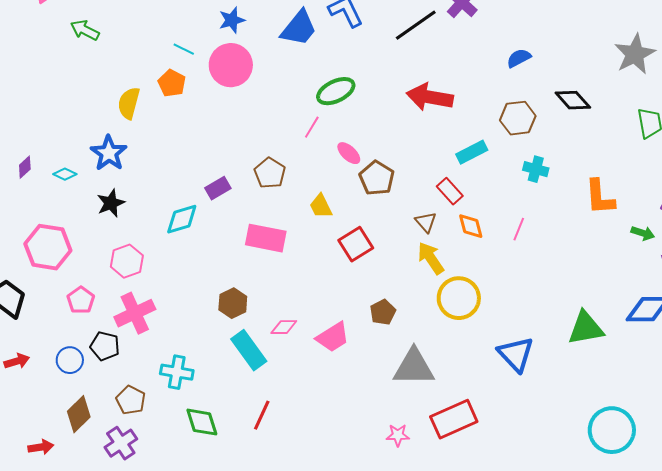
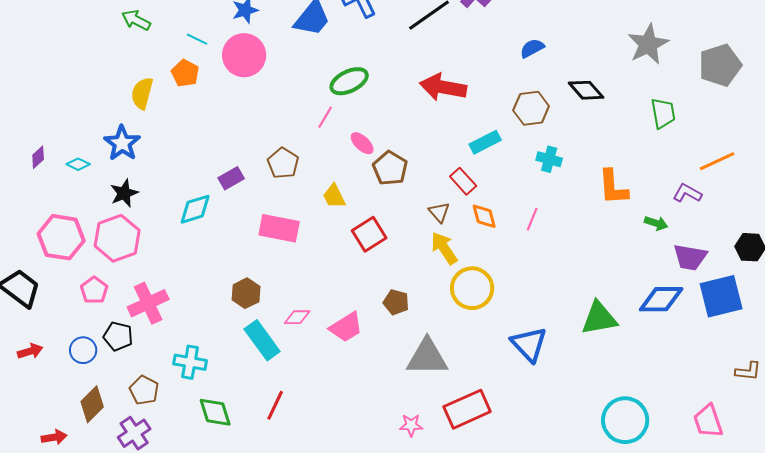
green arrow: (85, 30) -> (136, 20), moved
pink hexagon: (127, 261) -> (117, 238), moved, size x1.4
brown pentagon: (383, 312) -> (396, 302), turned -30

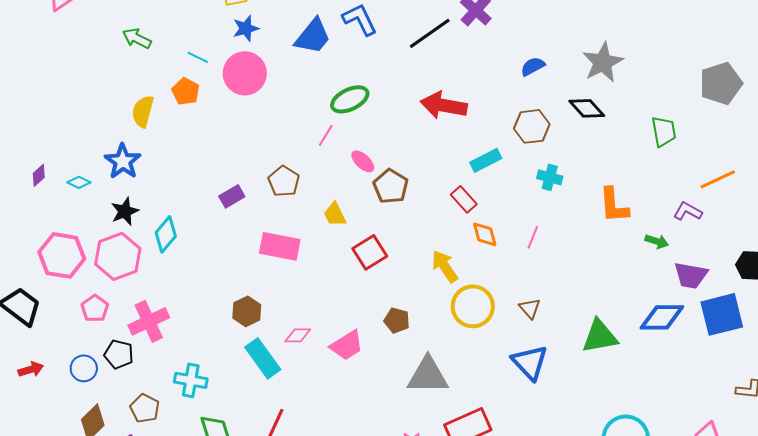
gray star: (648, 44) -> (603, 62), moved
cyan diamond: (195, 209) -> (166, 234), moved, turned -33
brown triangle: (439, 212) -> (530, 308), moved

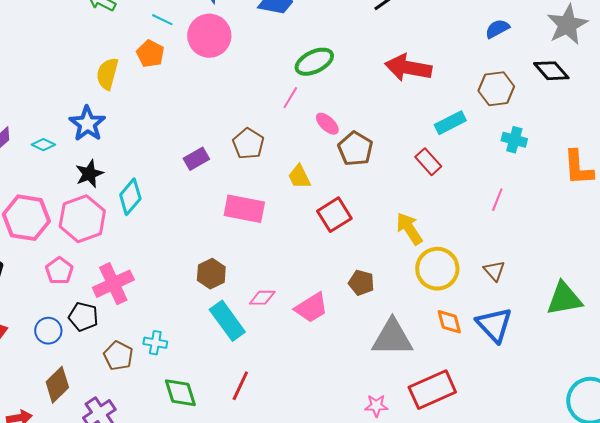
orange diamond: (485, 234) -> (449, 322), moved
cyan cross: (191, 380) -> (155, 343), size x0.7
brown pentagon: (145, 408) -> (118, 356), moved

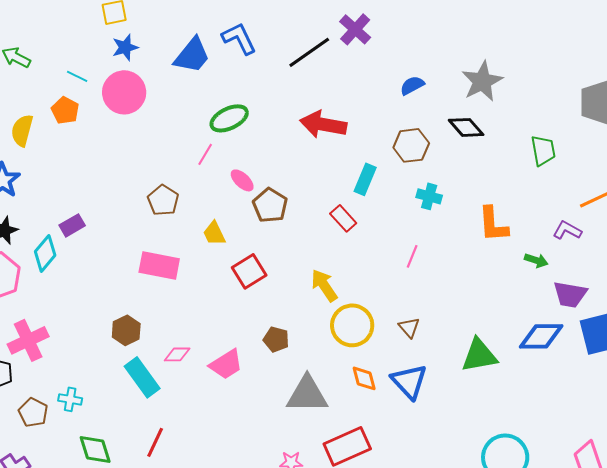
cyan rectangle: (450, 123) -> (365, 179), turned -40
purple rectangle: (196, 159) -> (72, 225), moved

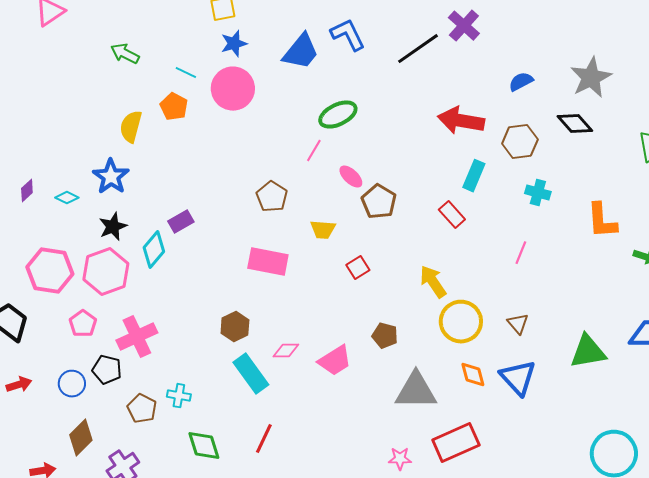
red arrow: (323, 124) -> (461, 121), moved
yellow trapezoid: (214, 233) -> (323, 230), turned -60
red square: (249, 271) -> (358, 268), size x0.7

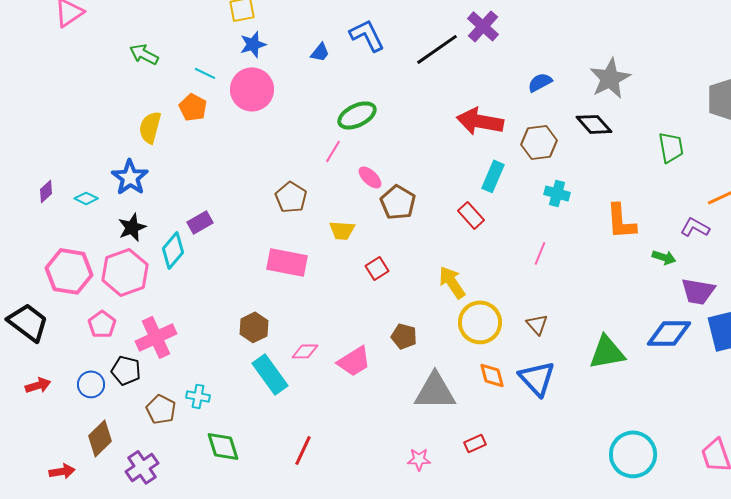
blue trapezoid: (301, 52) -> (320, 52), size x0.5
red line: (264, 439) -> (303, 450), moved
red rectangle: (456, 443) -> (475, 443), size x0.5

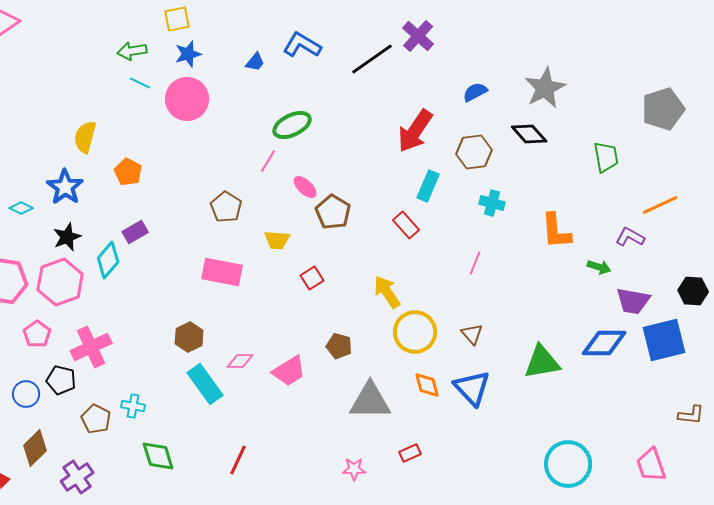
blue L-shape: (367, 35) -> (302, 45), turned -33
green arrow: (144, 54) -> (132, 51), moved, turned -36
orange pentagon: (193, 107) -> (128, 172), moved
red arrow: (480, 121) -> (415, 131), turned -66

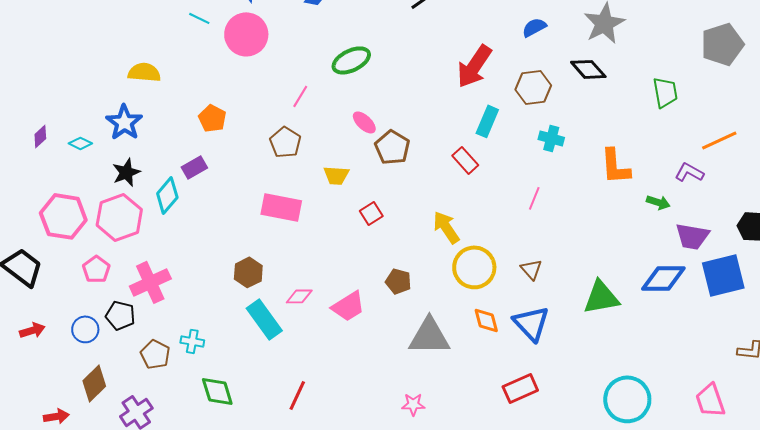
yellow semicircle: (85, 137) -> (144, 72), turned 80
pink line: (268, 161) -> (300, 96), moved
orange pentagon: (128, 172) -> (212, 118), moved
red rectangle: (410, 453) -> (520, 388), moved, size x1.6

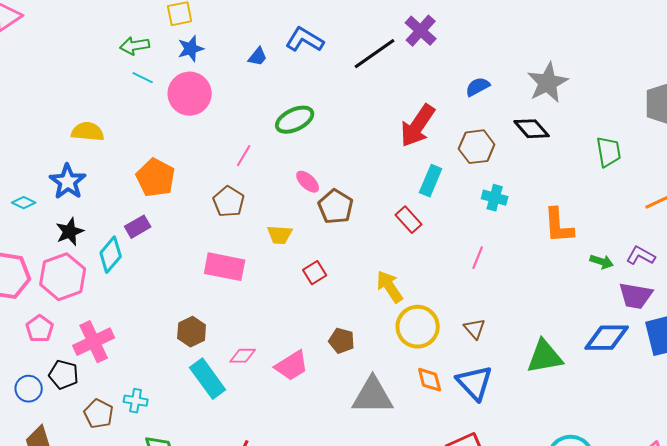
orange pentagon: (212, 118) -> (156, 178), size x1.4
purple L-shape: (689, 172) -> (641, 256), moved

